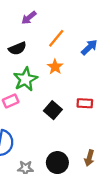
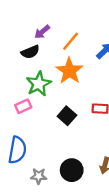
purple arrow: (29, 18) -> (42, 32), moved
orange star: (55, 67) -> (69, 71), size x1.6

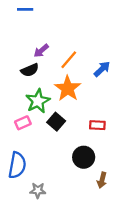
black square: (67, 116) -> (56, 122), moved
black circle: (72, 170) -> (84, 157), moved

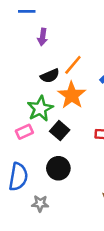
purple arrow: (41, 51) -> (43, 37), moved, turned -42
black semicircle: (30, 70) -> (50, 76), moved
black circle: (84, 157) -> (58, 168), moved

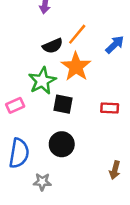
black square: (60, 131) -> (63, 104), turned -30
pink rectangle: (24, 132) -> (15, 105), moved

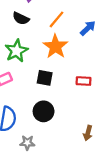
black semicircle: (53, 46) -> (21, 18), moved, turned 49
green star: (42, 81) -> (16, 51), moved

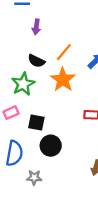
black semicircle: (21, 18) -> (36, 61), moved
black square: (45, 78) -> (36, 123), moved

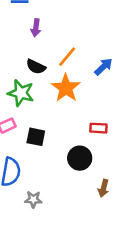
green star: (23, 84) -> (21, 93), turned -30
black circle: (51, 146) -> (80, 158), moved

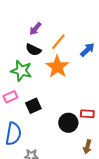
purple arrow: (36, 28) -> (35, 29), moved, turned 32
red rectangle: (98, 128) -> (87, 114), moved
black square: (36, 137) -> (33, 106), turned -35

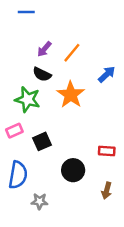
orange line: (58, 42) -> (72, 53), moved
black circle: (68, 123) -> (73, 170), moved

